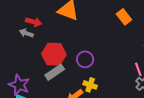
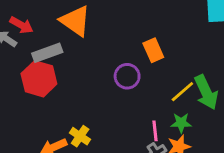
purple circle: (85, 59) -> (127, 76), moved
gray rectangle: (55, 72) -> (47, 53), moved

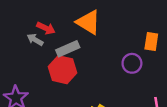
orange rectangle: (153, 50) -> (151, 42), turned 36

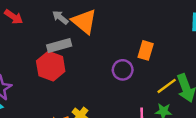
red arrow: (46, 28) -> (14, 17), moved
gray arrow: (35, 40) -> (60, 17), moved

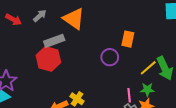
gray arrow: (60, 17) -> (40, 16), moved, turned 104

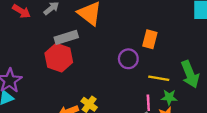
yellow line: (148, 68) -> (159, 78), moved, turned 48

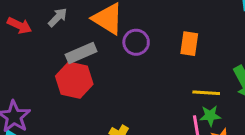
purple circle: (128, 59) -> (136, 42), moved
green star: (169, 97) -> (210, 116), moved

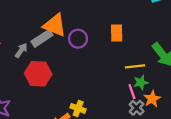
gray arrow: (58, 17) -> (21, 50), moved
gray rectangle: (81, 53) -> (42, 38), moved

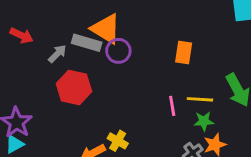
gray rectangle: (42, 38) -> (87, 43), turned 40
purple circle: (78, 39) -> (118, 51), moved
pink line: (132, 92) -> (172, 106), moved

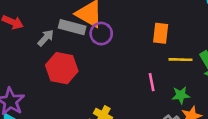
yellow line: (200, 99) -> (181, 60), moved

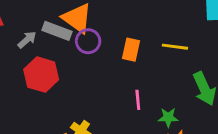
orange rectangle: (161, 33) -> (131, 50), moved
yellow line: (181, 60) -> (175, 47), moved

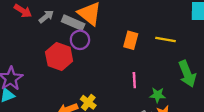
gray arrow: (27, 40) -> (46, 17), moved
purple circle: (88, 41) -> (80, 40), moved

